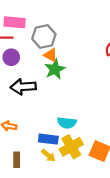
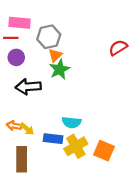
orange triangle: (51, 55) -> (55, 55), turned 48
yellow arrow: (48, 155) -> (27, 129), moved
brown rectangle: (17, 160) -> (22, 159), size x1.6

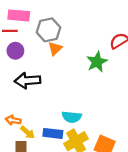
green star: (60, 69) -> (97, 62), moved
yellow arrow: (27, 129) -> (28, 132), moved

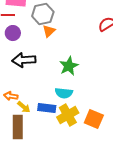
green star: (97, 62) -> (69, 66), moved

